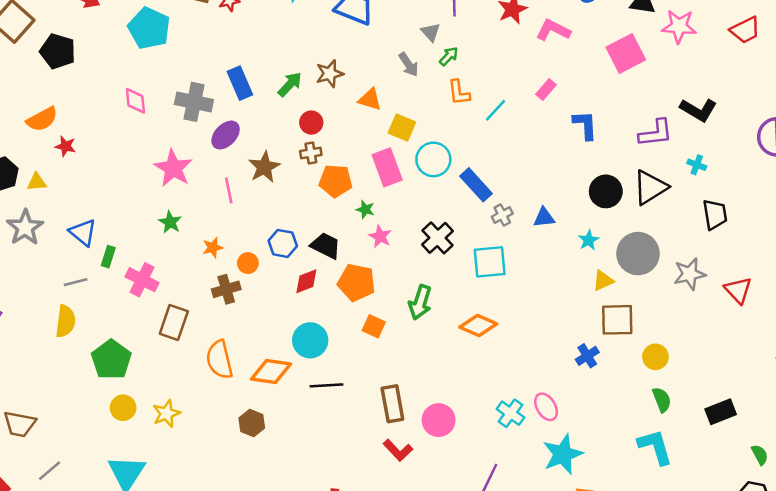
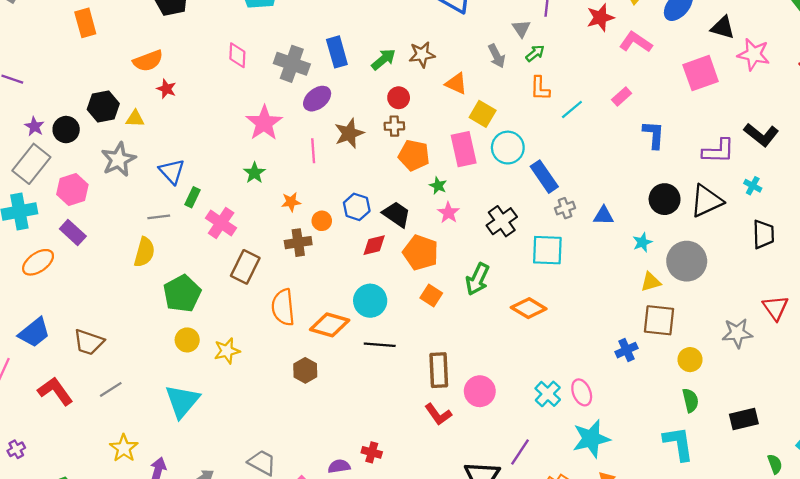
gray star: (690, 274) -> (737, 333), moved

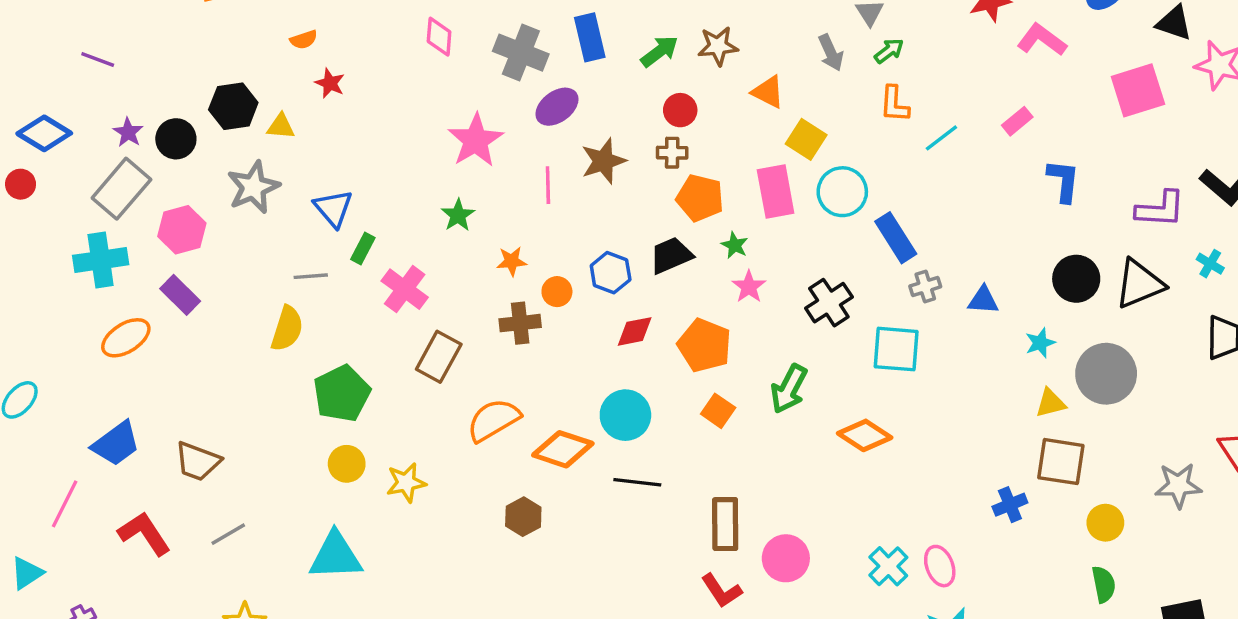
orange semicircle: (148, 61) -> (304, 40), size x0.6
black trapezoid: (396, 214) -> (671, 255), moved, turned -60
orange semicircle: (283, 307) -> (493, 420), turned 63
cyan triangle: (182, 401) -> (336, 556), turned 45

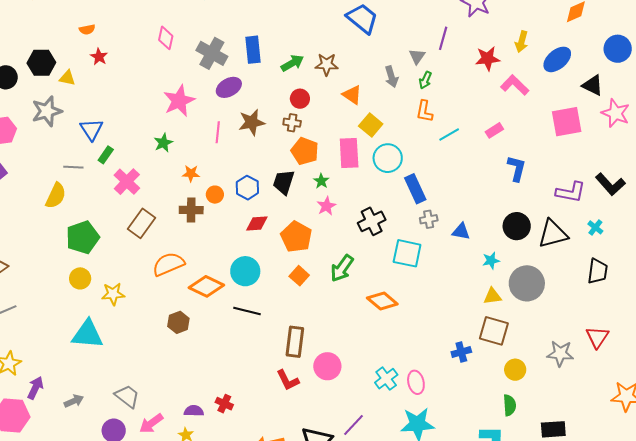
green arrow: (889, 51) -> (425, 80), turned 144
black trapezoid: (671, 255) -> (284, 182), turned -56
cyan triangle: (336, 556) -> (87, 334), moved

